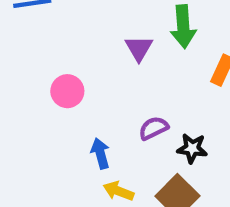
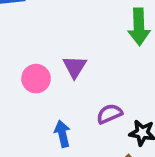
purple triangle: (139, 48) -> (75, 67), moved

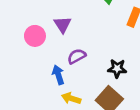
purple semicircle: (109, 114) -> (77, 56), moved

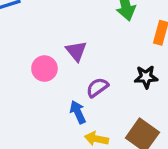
black star: (117, 68) -> (146, 77), moved

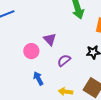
blue arrow: (78, 112) -> (38, 78), moved

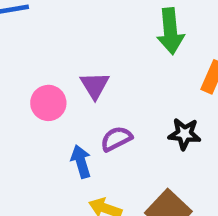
blue arrow: (38, 78) -> (81, 162), moved

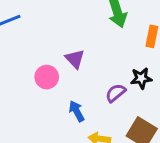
purple semicircle: (116, 139) -> (116, 93), moved

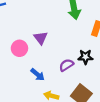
blue arrow: (77, 111) -> (38, 75), turned 152

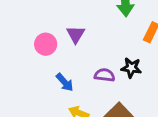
purple semicircle: (66, 65) -> (105, 75), turned 32

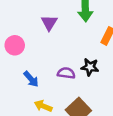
purple triangle: (76, 34) -> (49, 23), moved

